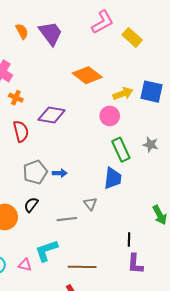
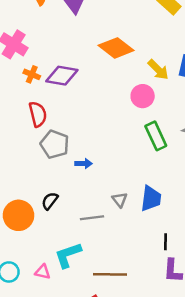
yellow arrow: (123, 94) -> (158, 70), turned 66
purple diamond: (52, 115) -> (62, 76), moved
gray pentagon: (35, 172) -> (55, 144), moved, turned -30
blue trapezoid: (113, 178) -> (151, 198), moved

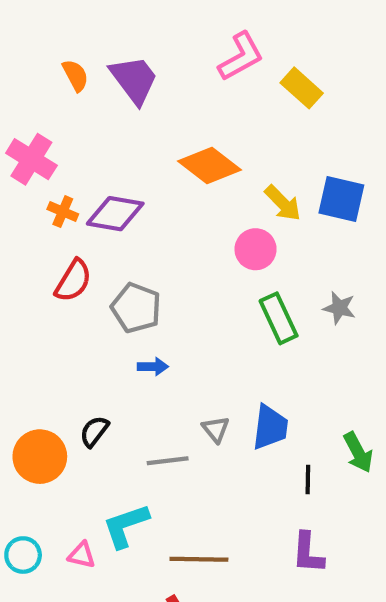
red semicircle: (38, 114) -> (73, 281), turned 45
gray pentagon: (55, 144) -> (136, 308), moved
black line: (165, 242) -> (308, 480), moved

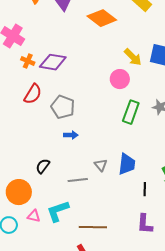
orange diamond: (209, 165) -> (102, 18), moved
green rectangle: (279, 318) -> (131, 112), turned 45
orange circle: (40, 457) -> (19, 192), moved
pink triangle: (82, 555) -> (34, 216), moved

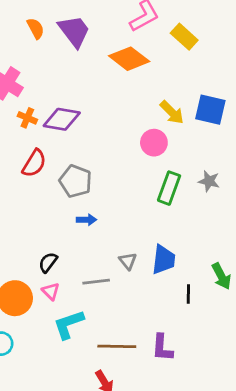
pink triangle: (34, 216) -> (51, 291), moved, turned 32
purple L-shape: (145, 224) -> (162, 348), moved

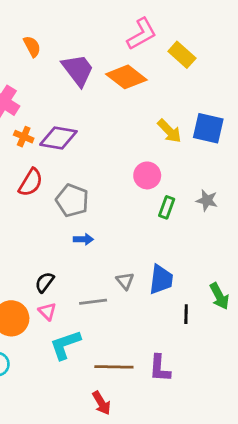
purple trapezoid: (74, 31) -> (78, 70), moved
pink circle: (154, 143) -> (147, 175), moved
green rectangle: (169, 188) -> (167, 207), size x0.7

